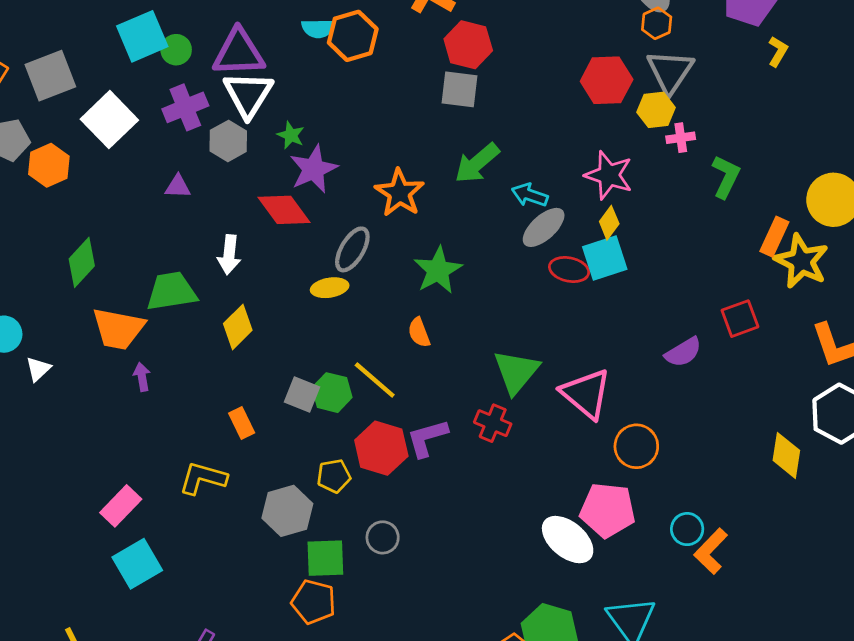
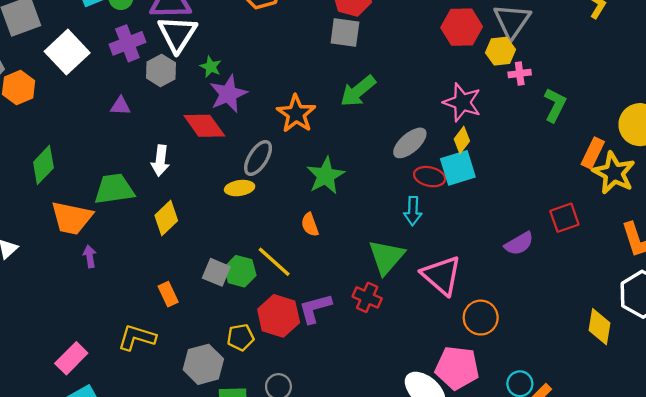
cyan arrow: (530, 195) -> (413, 211), moved, turned -108

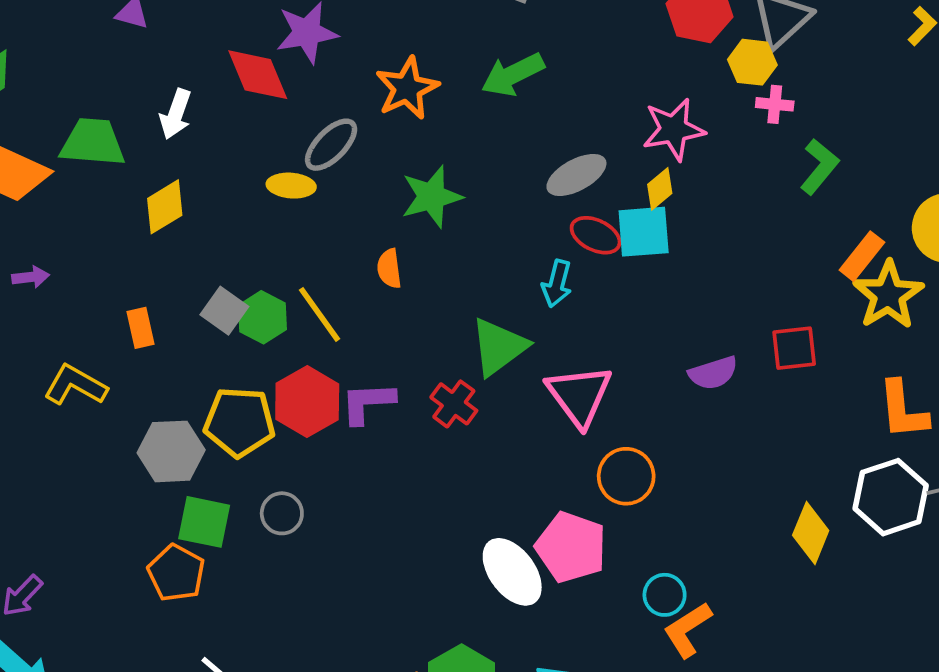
pink star: (462, 102) -> (674, 129), turned 30
purple arrow: (90, 256) -> (31, 277), moved, turned 80
yellow pentagon: (241, 337) -> (240, 422), size x1.6

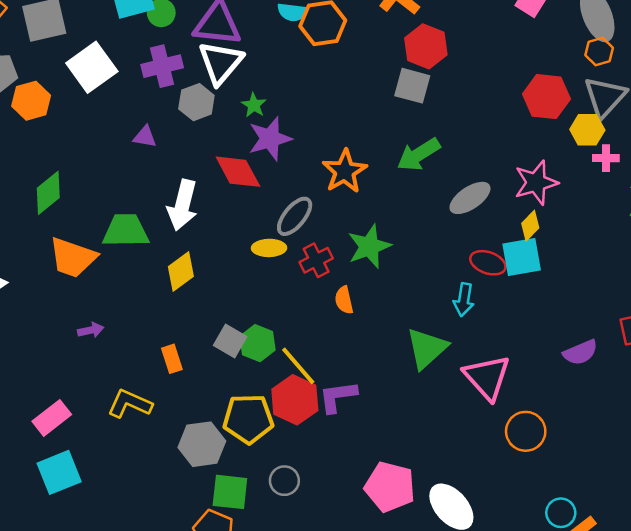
white arrow: (176, 114) -> (182, 205), size x1.4
gray ellipse: (576, 175) -> (470, 198), moved
yellow line: (320, 314) -> (298, 366), moved
red cross: (454, 404) -> (316, 260), moved, turned 32
pink pentagon: (571, 547) -> (390, 487), moved

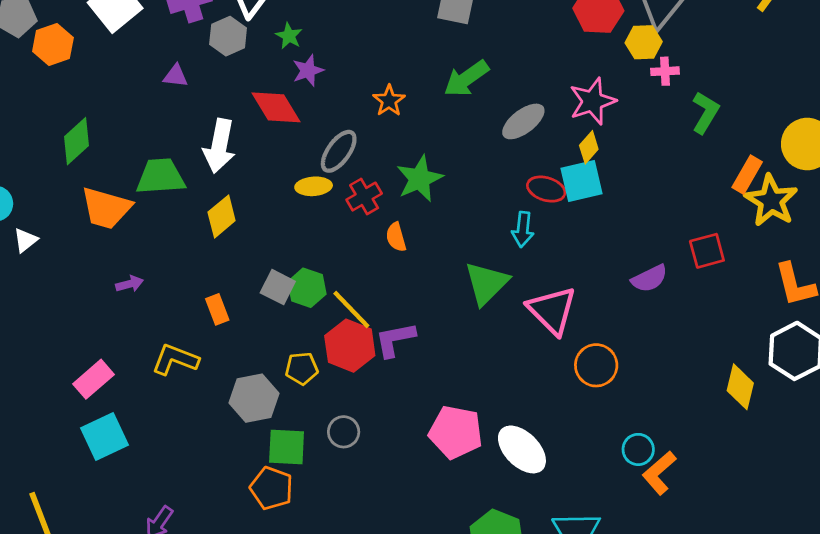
purple star: (270, 139) -> (308, 70), size x0.7
orange star: (345, 171) -> (389, 101), size x0.7
yellow pentagon: (248, 419) -> (302, 368), size x0.6

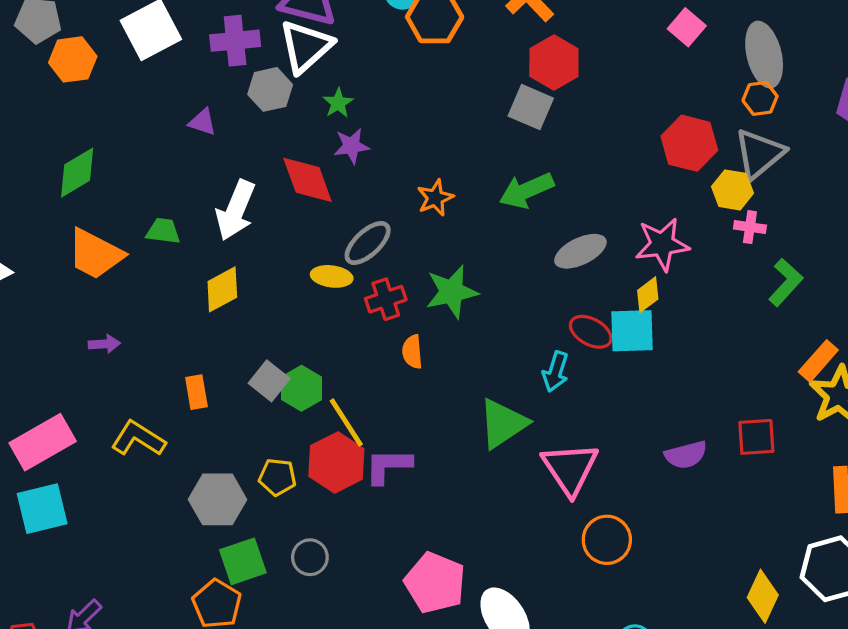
green trapezoid: (161, 177) -> (163, 231), size x0.6
pink rectangle: (94, 379) -> (43, 442), size x1.4
green square: (287, 447) -> (243, 561), turned -33

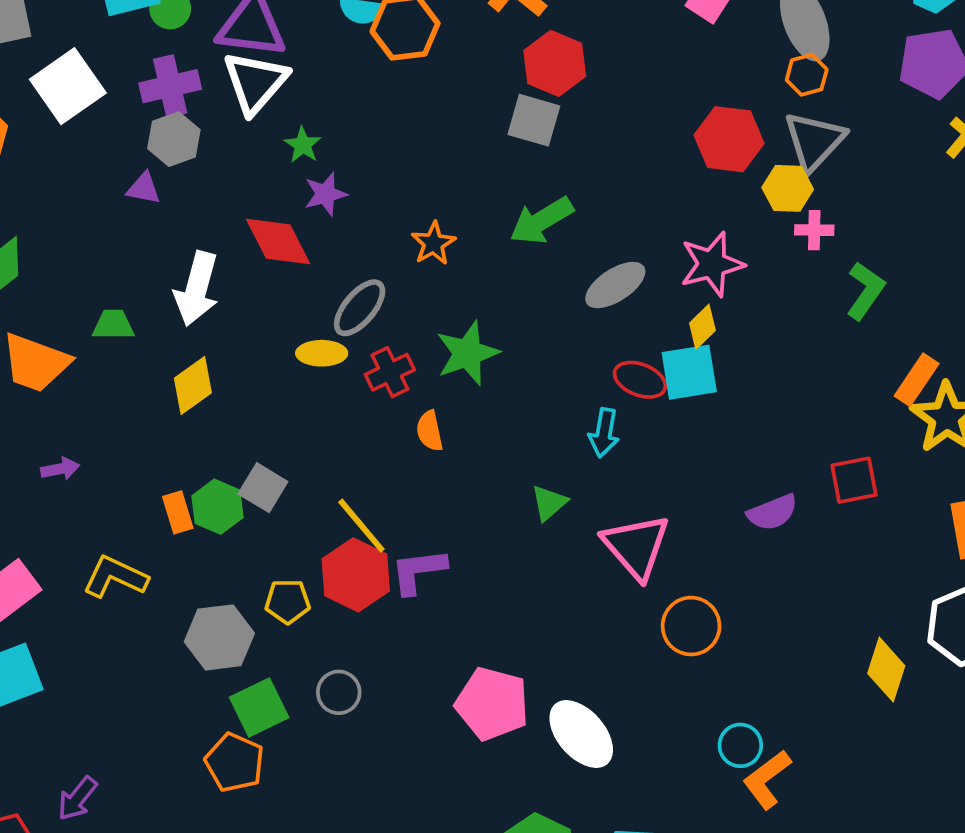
gray hexagon: (270, 89) -> (174, 139), moved
green hexagon: (301, 388) -> (217, 507), moved
green triangle: (503, 424) -> (549, 503), size x0.6

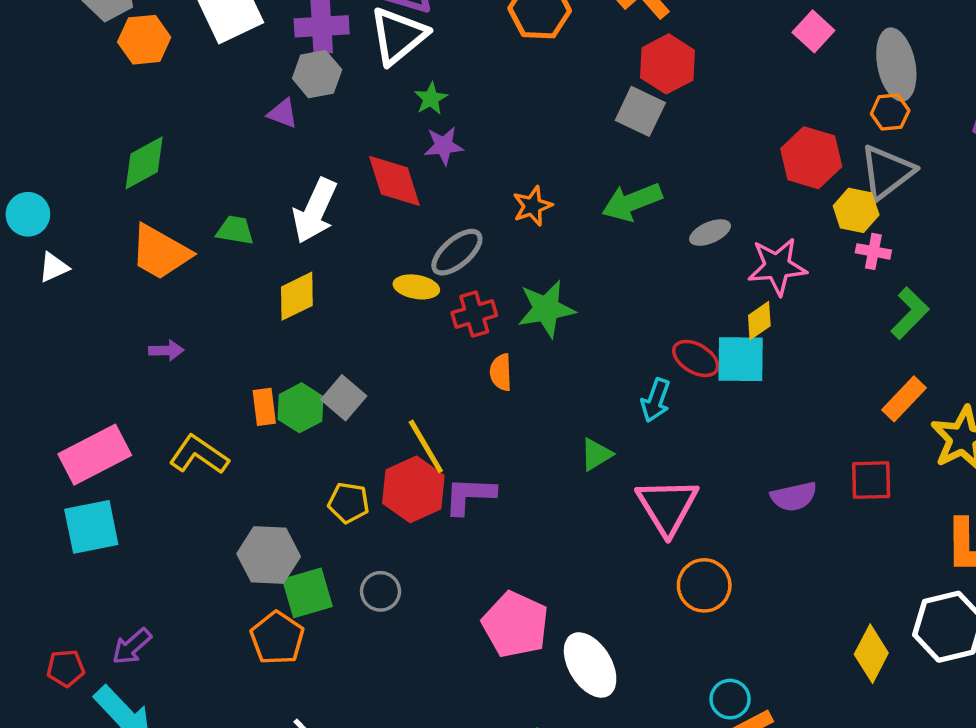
gray ellipse: (615, 285) -> (710, 233), moved, size x0.7
orange rectangle: (917, 380) -> (904, 399), moved
gray hexagon: (219, 637) -> (269, 555), moved

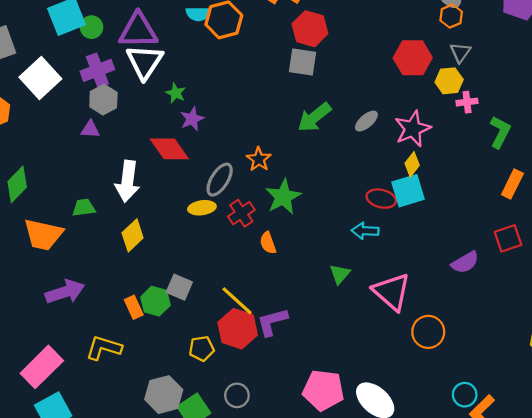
gray triangle: (887, 172) -> (460, 52), size x0.6
orange star: (532, 206) -> (259, 159), moved
purple arrow: (166, 350) -> (65, 292), size x1.8
cyan arrow: (656, 400) -> (365, 231), turned 90

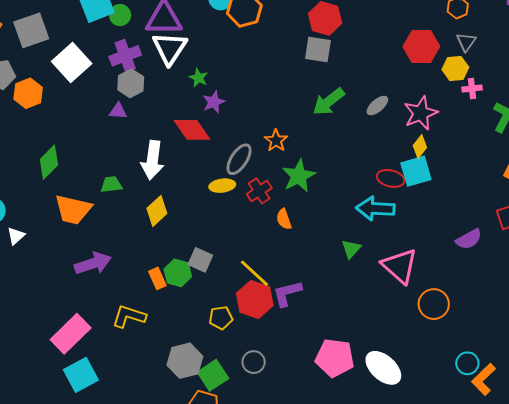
cyan arrow: (365, 231) -> (375, 209), size x1.5

